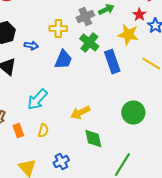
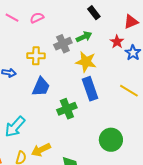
yellow star: (128, 35) -> (86, 62), moved
green cross: (89, 43) -> (67, 109), moved, turned 30
yellow arrow: (80, 113) -> (41, 150), moved

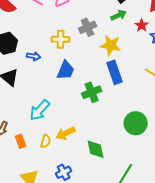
green arrow: (84, 37) -> (119, 15), moved

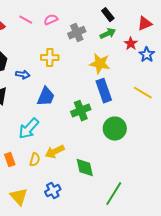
gray cross: (88, 27) -> (77, 33), moved
blue trapezoid: (66, 70) -> (46, 97), moved
green circle: (136, 123) -> (115, 129), moved

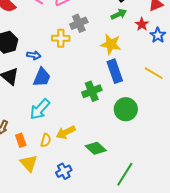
gray cross: (77, 33) -> (79, 23), moved
blue trapezoid: (46, 97) -> (42, 77), moved
green diamond: (85, 168) -> (96, 148), turned -35
yellow triangle: (19, 197) -> (29, 163), moved

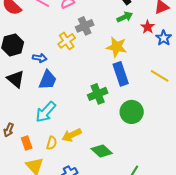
yellow cross: (61, 38) -> (67, 41), turned -36

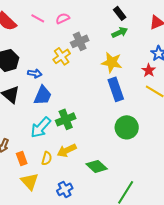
red star: (148, 27) -> (149, 70), moved
green cross: (98, 94) -> (66, 119), moved

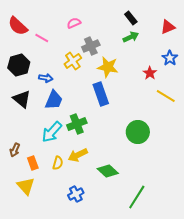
pink line: (38, 18) -> (42, 38), moved
yellow star: (112, 62) -> (108, 67), moved
red star: (149, 70) -> (150, 73), moved
blue rectangle: (116, 89) -> (101, 94), moved
yellow triangle: (30, 181) -> (26, 186), moved

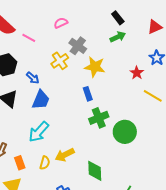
gray cross: (91, 46) -> (78, 46), turned -30
blue arrow: (46, 78) -> (33, 78), turned 32
blue rectangle: (101, 94) -> (88, 94), size x0.6
green cross: (77, 124) -> (99, 118), moved
green diamond: (108, 171) -> (95, 171), turned 45

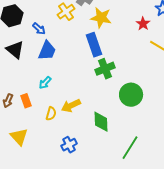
blue rectangle: (88, 94) -> (94, 45), size x1.6
cyan arrow: (39, 132) -> (45, 83), size x0.6
green circle: (125, 132) -> (131, 95), moved
orange rectangle: (20, 163) -> (26, 101), moved

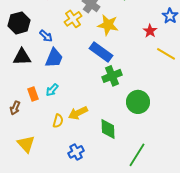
blue rectangle: (94, 45) -> (101, 52), turned -35
black triangle: (15, 50) -> (22, 57), turned -42
orange rectangle: (26, 101) -> (33, 94), moved

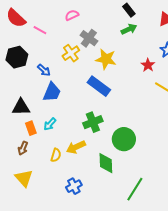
black triangle: (22, 57) -> (21, 107), moved
green cross: (112, 76) -> (93, 122), moved
green circle: (138, 102) -> (124, 139), moved
brown arrow: (15, 108) -> (23, 148), moved

